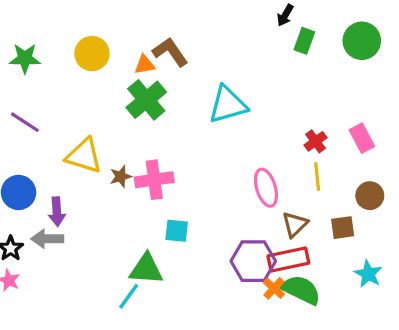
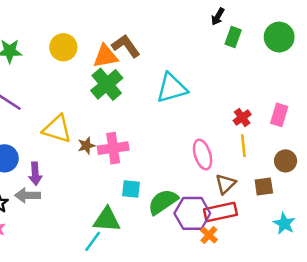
orange triangle: (145, 65) -> (105, 56), size x1.5
pink rectangle: (362, 138) -> (279, 115), turned 45
green semicircle: (301, 290) -> (163, 202), moved, turned -60

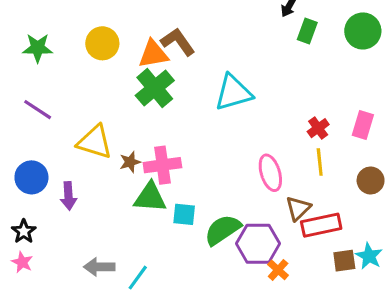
brown square: (264, 186) -> (344, 261), moved
gray arrow: (28, 195) -> (99, 267), moved
red rectangle: (220, 212) -> (321, 225), moved
green triangle: (107, 220) -> (150, 197), moved

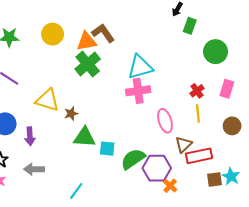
green circle: (363, 31) -> (216, 52), moved
pink cross: (162, 165) -> (138, 91), moved
gray arrow: (99, 267) -> (34, 169), moved

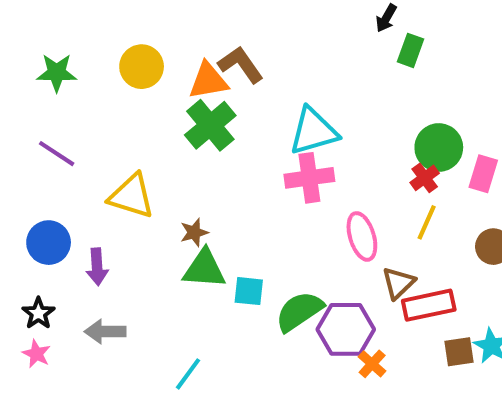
green circle: (216, 52) -> (439, 147), moved
brown star: (71, 114) -> (194, 232), moved
yellow line: (198, 114) -> (427, 222), turned 30

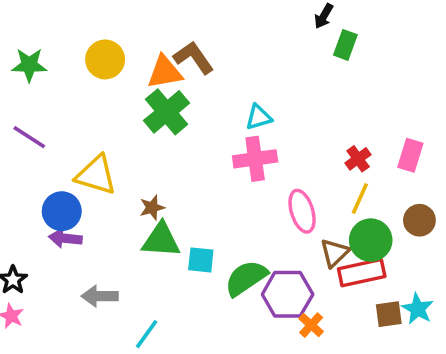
cyan triangle: (313, 131) -> (259, 117), size x0.6
green circle: (439, 147) -> (371, 240), moved
blue circle: (49, 243) -> (62, 211), moved
purple arrow: (97, 267) -> (65, 238), turned 100
gray arrow: (105, 332) -> (100, 296), moved

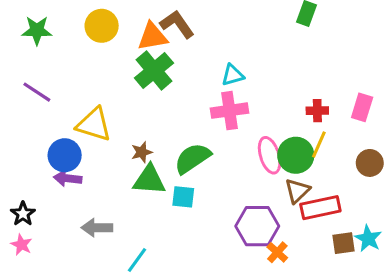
red cross: (358, 159) -> (317, 111), turned 35
green circle: (371, 240) -> (296, 155), moved
green semicircle: (246, 278) -> (193, 158), moved

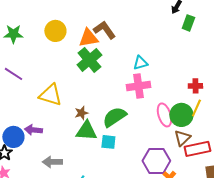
blue circle: (65, 155) -> (13, 137), moved

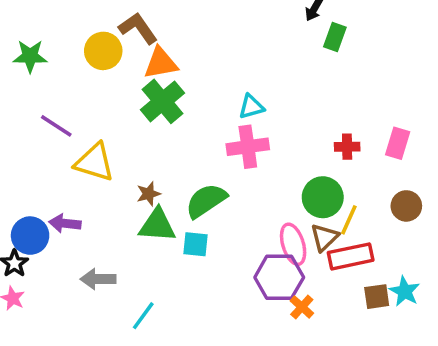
brown L-shape: (104, 30) -> (138, 28), moved
purple line: (13, 74) -> (56, 126), moved
yellow line: (196, 108) -> (349, 220), moved
pink ellipse: (164, 115) -> (293, 244), moved

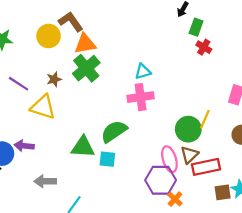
red cross: (347, 147) -> (204, 47), moved, turned 32
brown star: (149, 194) -> (54, 79), moved
yellow line: (349, 220) -> (205, 119), moved

